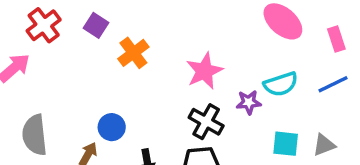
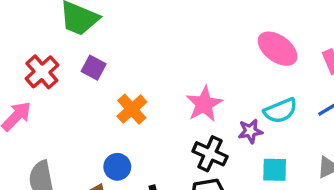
orange cross: (133, 53) -> (132, 109), moved
cyan square: (286, 144) -> (275, 170), moved

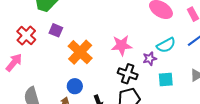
pink star: (204, 104) -> (122, 45), turned 30
orange cross: (132, 109) -> (80, 52), size x1.4

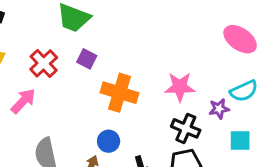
orange cross: (80, 52) -> (120, 93), turned -30

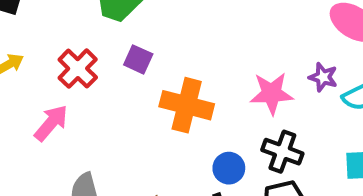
purple star: (219, 109) -> (323, 77), moved, turned 30
blue circle: (109, 141) -> (229, 168), moved

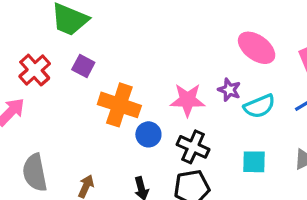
blue circle: (229, 168) -> (148, 134), moved

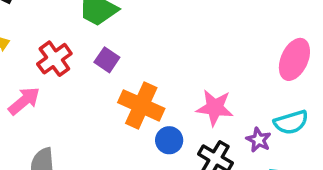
pink ellipse: (257, 48) -> (294, 59), turned 72
purple star: (229, 90) -> (259, 140), moved

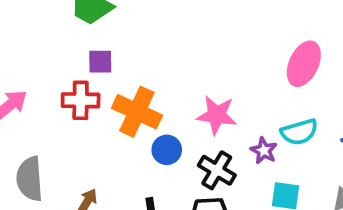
red cross: (54, 59) -> (81, 100), moved, turned 36
purple square: (107, 60) -> (100, 62), turned -35

